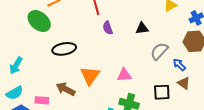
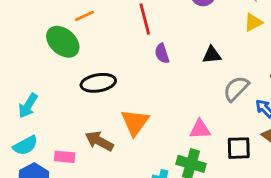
pink triangle: (124, 75) -> (200, 129), moved

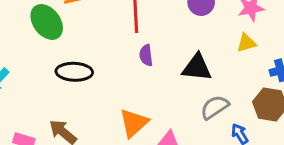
black triangle: (212, 55) -> (197, 67), size x1.5
orange triangle: (135, 122) -> (134, 123), moved

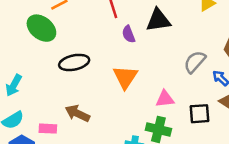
black triangle: (197, 67) -> (158, 20), moved
orange triangle: (134, 123) -> (125, 77), moved

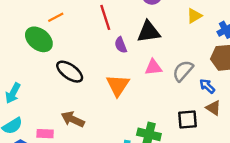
black ellipse: (74, 62) -> (70, 72), turned 48
pink triangle: (165, 99) -> (153, 67), moved

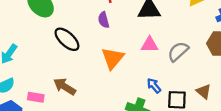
purple semicircle: (121, 45) -> (104, 20), moved
blue arrow: (207, 86) -> (154, 86), moved

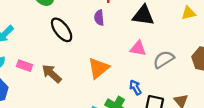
orange triangle: (113, 58) -> (98, 68), moved
pink rectangle: (36, 97) -> (24, 66), moved

